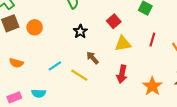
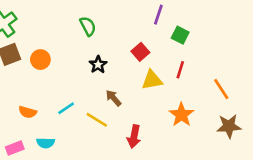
red line: (152, 40) -> (180, 70), moved
orange semicircle: (16, 63) -> (28, 112), moved
red arrow: (122, 74) -> (134, 136), moved
orange star: (152, 86) -> (181, 115), moved

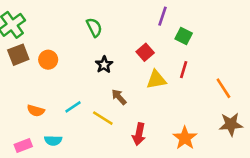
orange star: (181, 115) -> (185, 138), moved

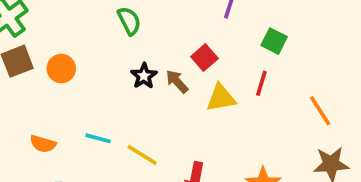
green square: (184, 36) -> (274, 41), moved
brown arrow: (119, 97) -> (177, 81), moved
cyan line: (73, 107) -> (98, 138), turned 49

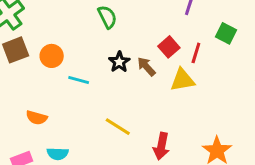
red line: (261, 83) -> (196, 53), moved
cyan line: (98, 138) -> (79, 80), moved

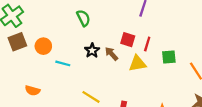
green square: (226, 33) -> (169, 57), moved, turned -32
red square: (169, 47) -> (128, 40), turned -32

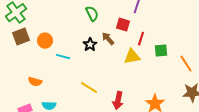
green semicircle: (83, 18) -> (92, 14), moved
red square: (128, 40) -> (123, 25), moved
brown arrow: (112, 54) -> (108, 39), moved

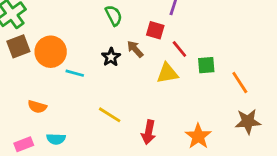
red line: (141, 39) -> (179, 49), turned -56
orange circle: (45, 41) -> (51, 52), size x1.5

